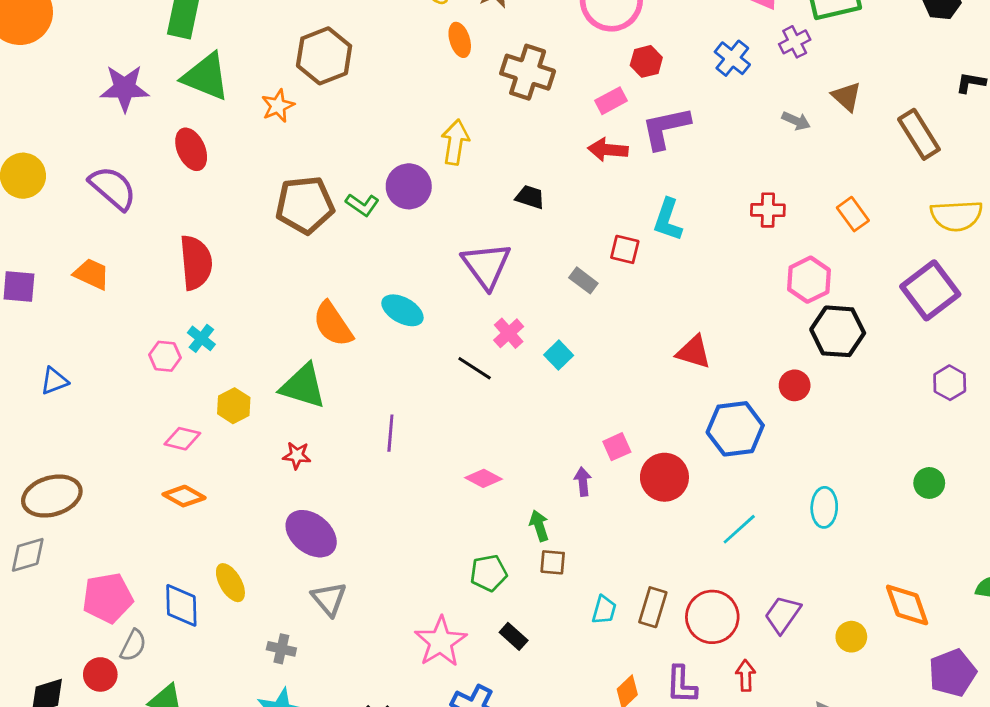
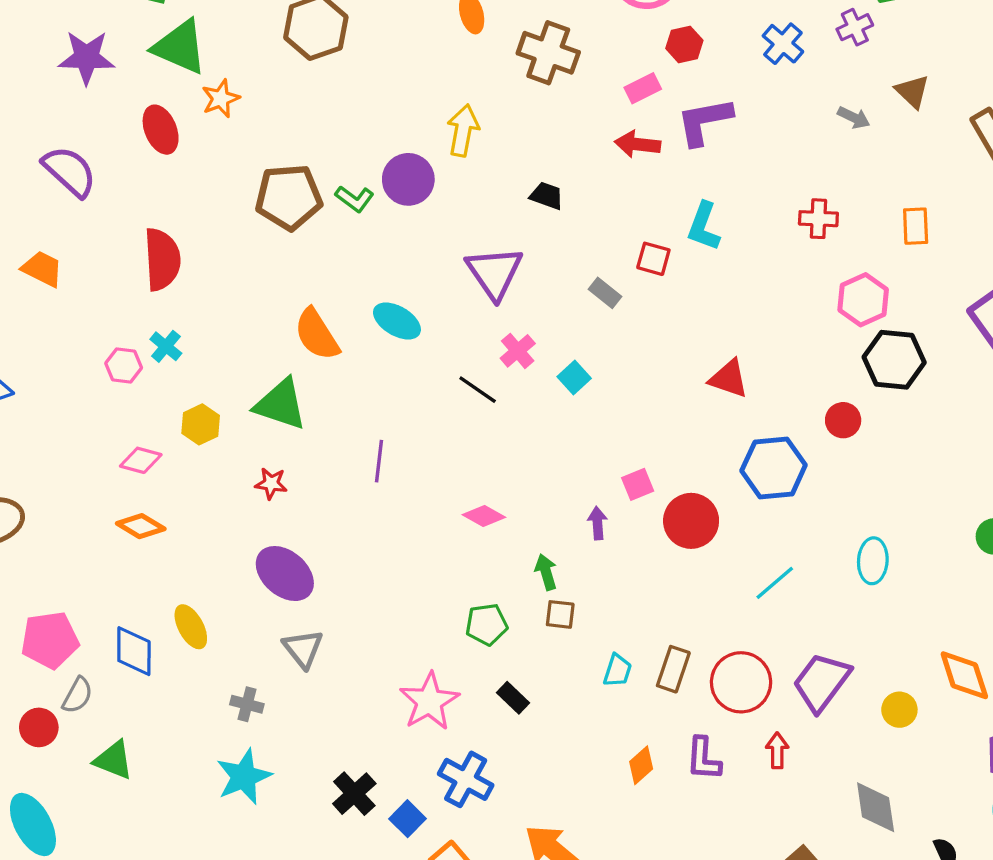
orange star: (278, 106) -> (221, 99), moved
orange rectangle: (853, 214) -> (916, 226), turned 32
purple trapezoid: (783, 615) -> (822, 682), size x1.4

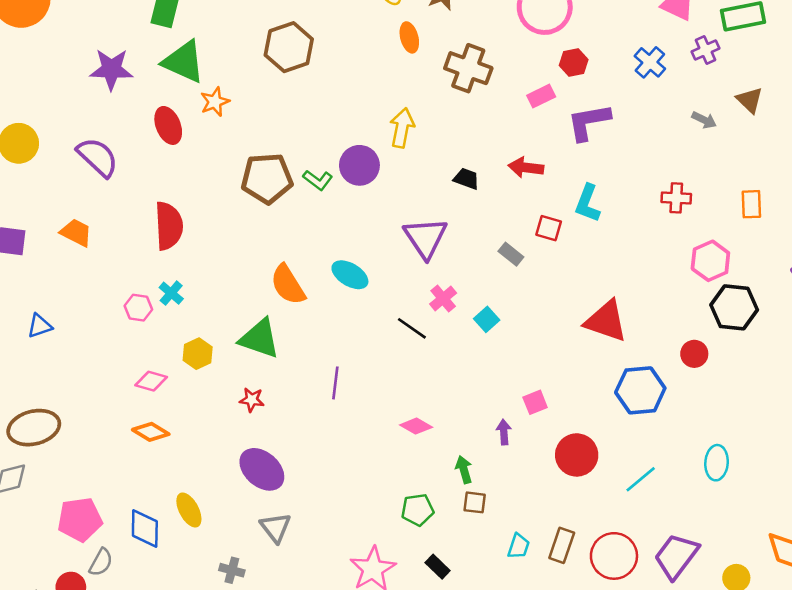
red arrow: (637, 144) -> (526, 167), moved
red triangle: (729, 379) -> (606, 321), size x1.4
red circle: (691, 521) -> (577, 455), moved

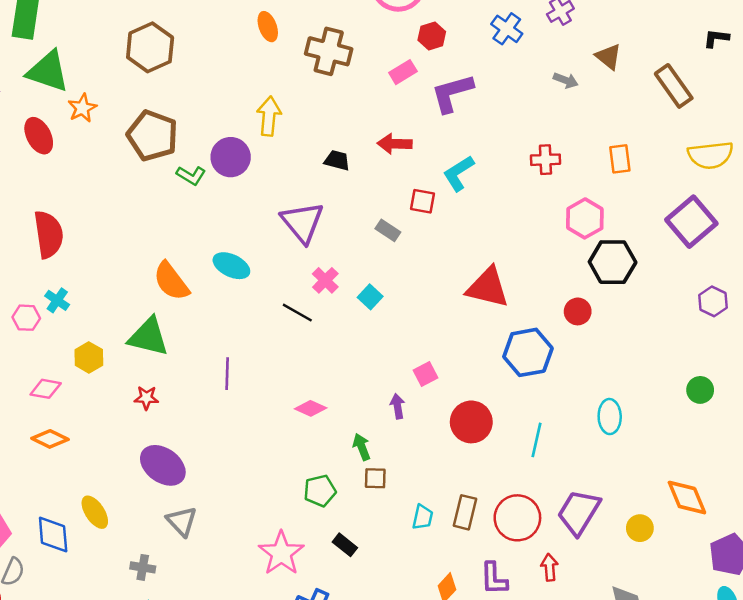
brown pentagon: (267, 178) -> (152, 136), moved, turned 30
cyan L-shape: (587, 203) -> (459, 173), turned 42
cyan line: (641, 479) -> (536, 440), turned -32

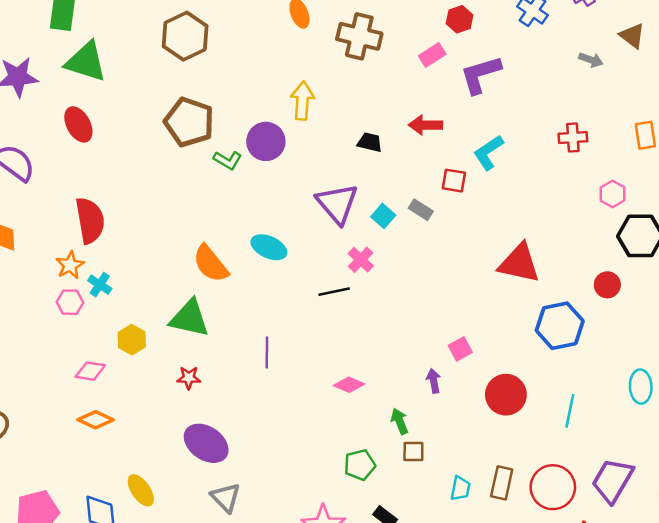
orange star: (82, 108) -> (70, 265), moved
pink hexagon: (585, 218) -> (613, 194), size x0.7
cyan square: (370, 297) -> (383, 216), moved
black line: (297, 313) -> (334, 292), turned -40

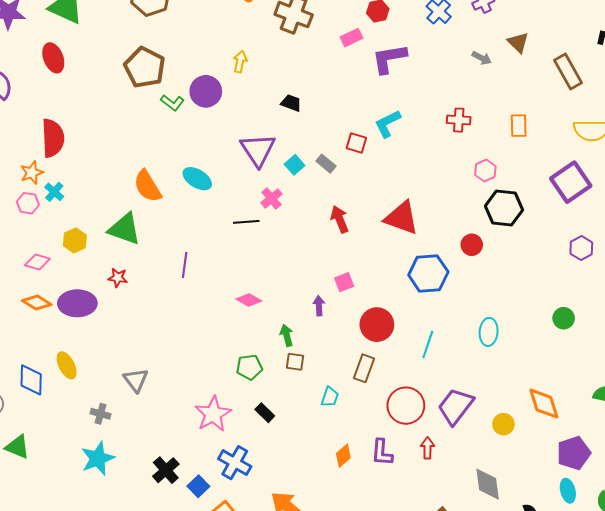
yellow arrow: (302, 101) -> (240, 62), size x0.7
red arrow: (425, 125) -> (340, 219), moved, turned 60
purple ellipse: (206, 443) -> (77, 303), moved, turned -42
brown rectangle: (502, 483) -> (364, 368), moved

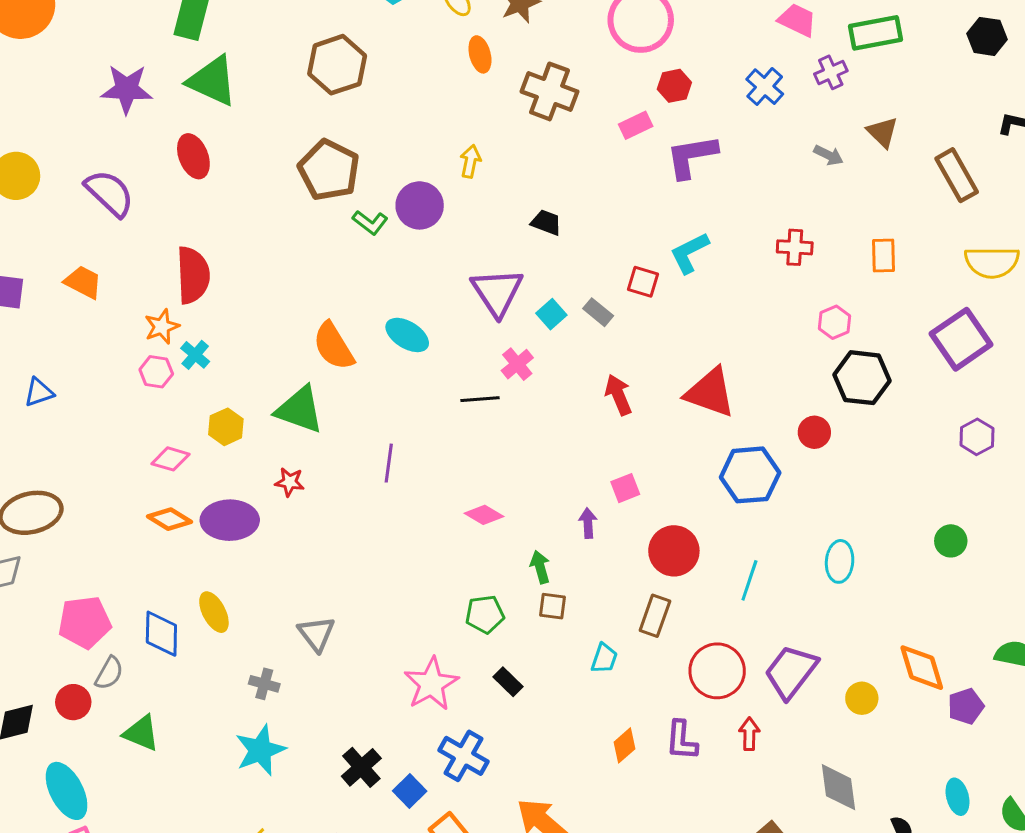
purple pentagon: (574, 453) -> (966, 706), moved, size x0.7

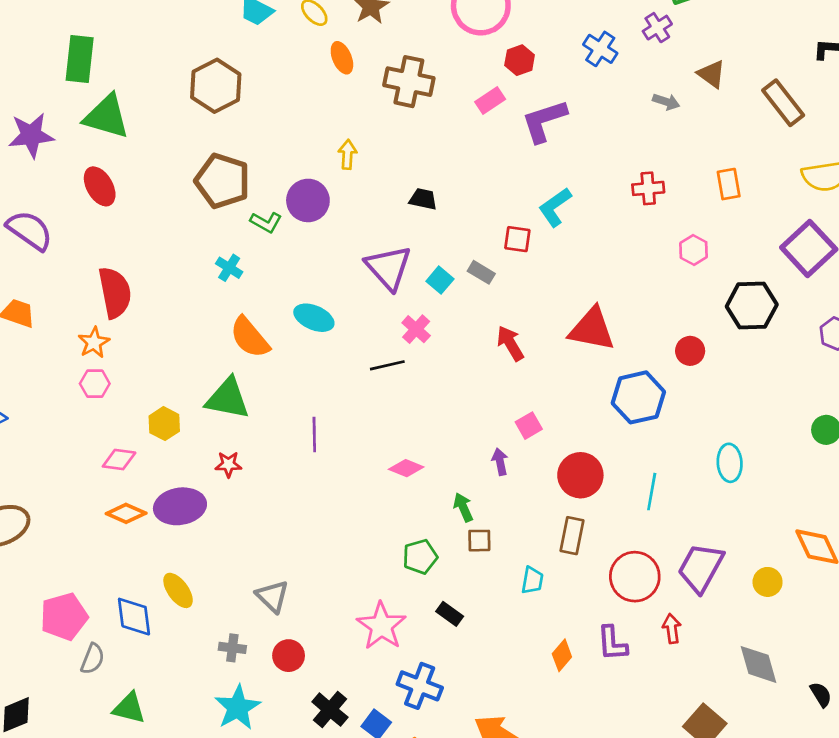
cyan cross: (195, 355) -> (229, 268), moved
black hexagon: (862, 378) -> (752, 305), moved
red circle: (73, 702) -> (289, 656), moved

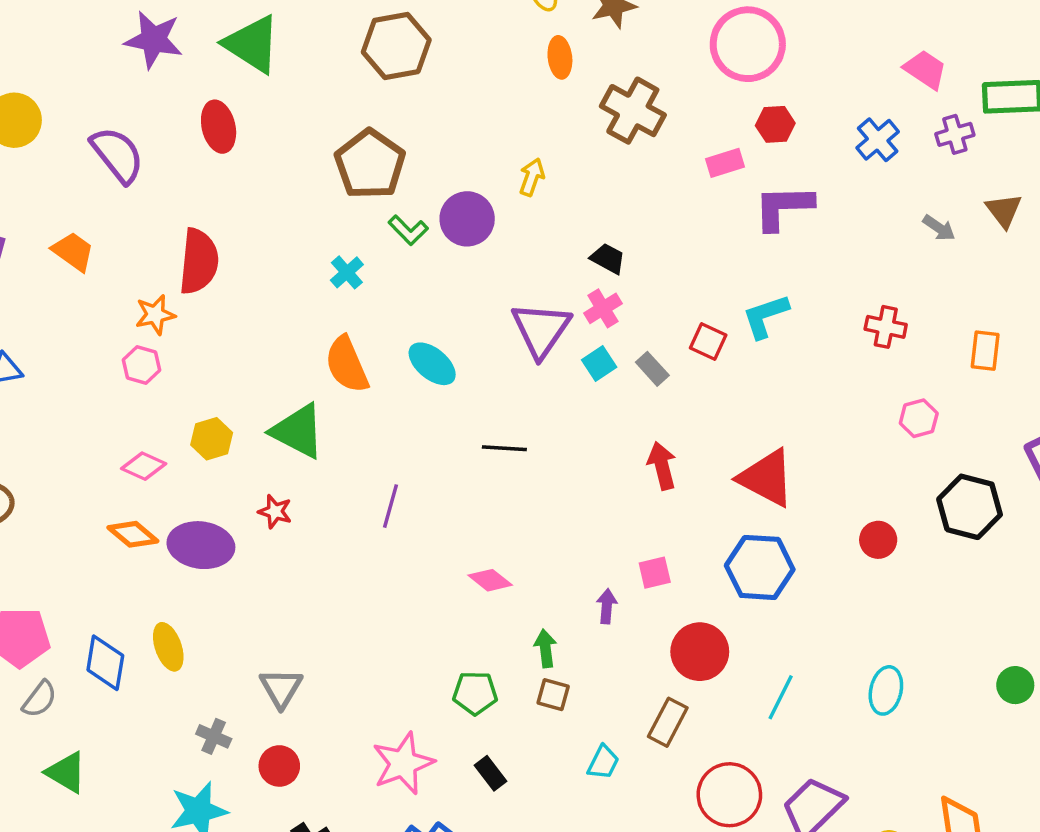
pink cross: (416, 329) -> (603, 308), moved
blue hexagon: (638, 397) -> (760, 567), moved

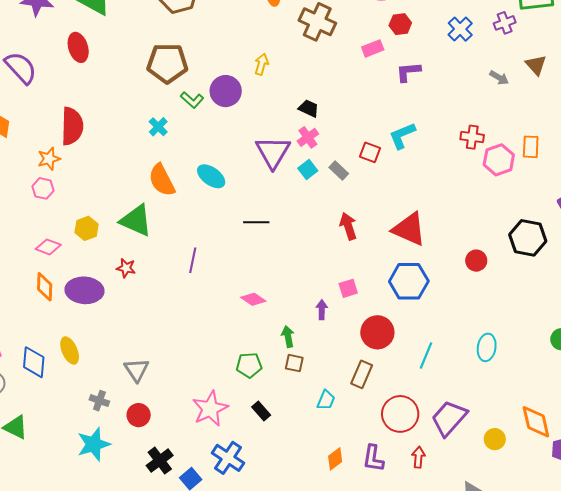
brown pentagon: (370, 164) -> (167, 63), turned -30
purple L-shape: (783, 207) -> (408, 72), size x0.7
pink hexagon: (919, 418) -> (499, 160), moved, size x1.4
orange diamond: (133, 534) -> (45, 287), turned 56

